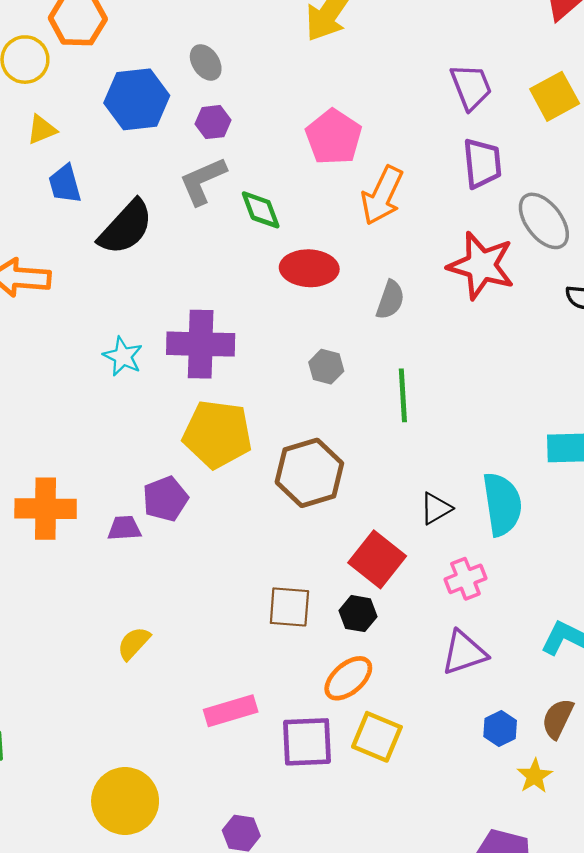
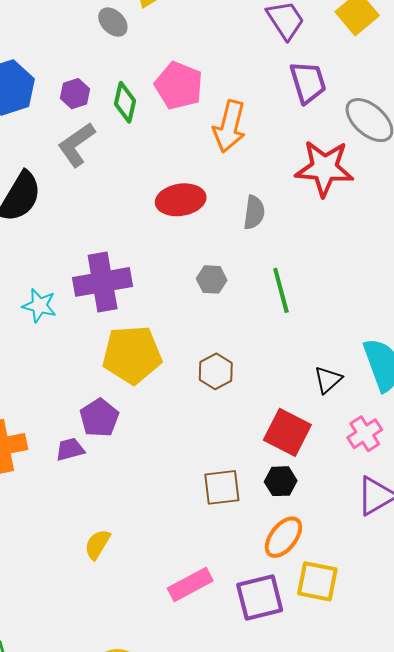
gray ellipse: (206, 62) -> (113, 22), moved
green diamond: (261, 210) -> (125, 102), moved, turned 45
brown hexagon: (309, 473) -> (216, 371), size x0.6

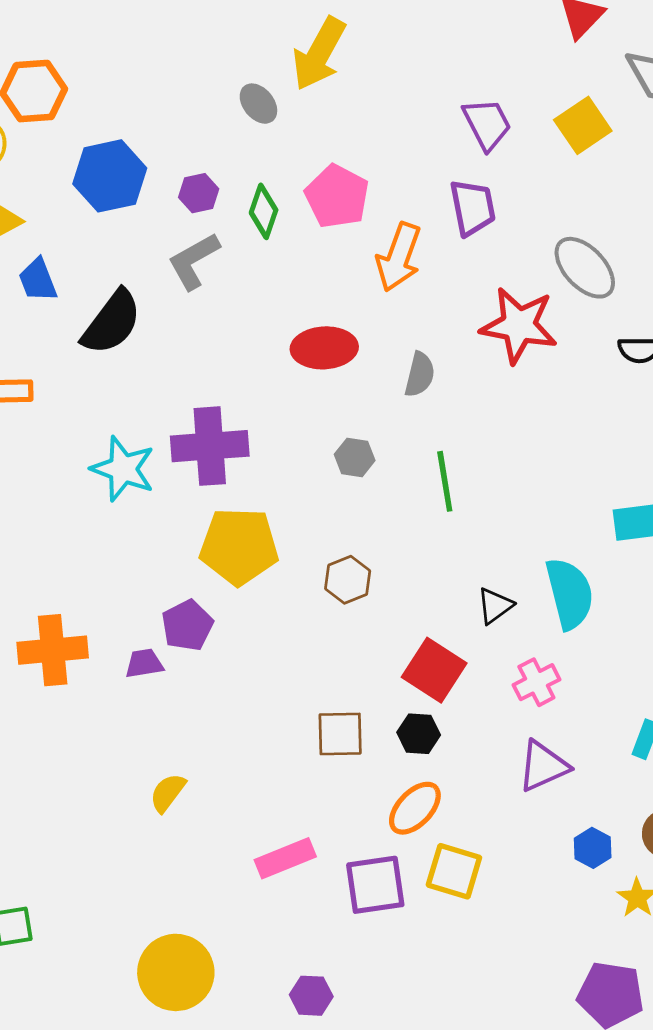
purple trapezoid: (308, 82) -> (473, 208), moved
cyan star: (39, 306) -> (123, 469), size x1.4

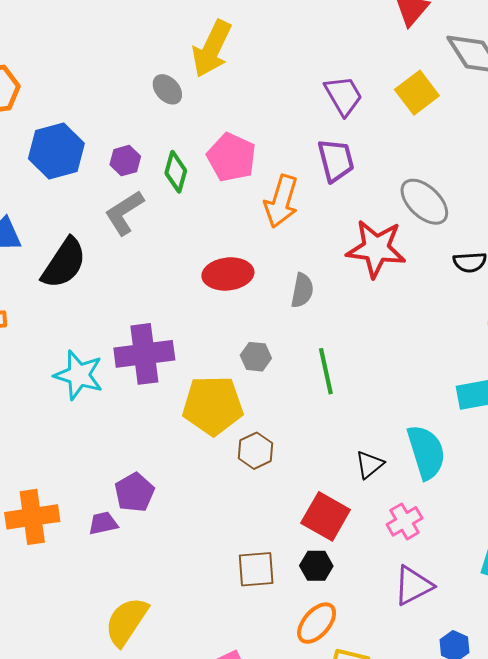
yellow pentagon: (239, 546) -> (213, 405), moved
yellow semicircle: (168, 793) -> (126, 621), size x1.6

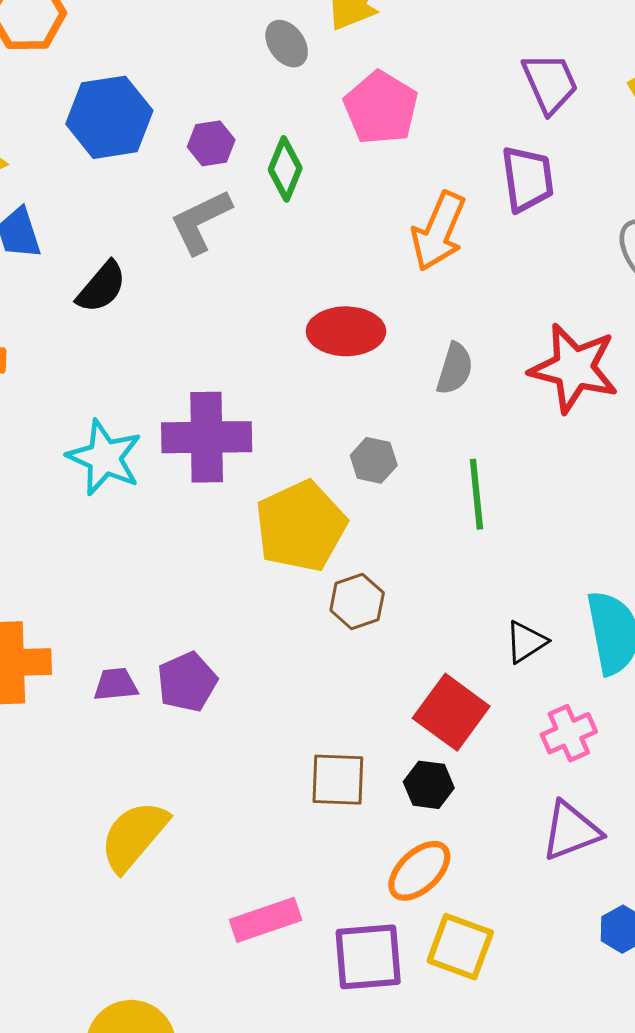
pink pentagon: (231, 157) -> (381, 108), moved
red star: (376, 249) -> (574, 368), moved
black semicircle: (64, 263) -> (101, 287), size x0.7
yellow pentagon: (213, 405) -> (301, 526), turned -30
purple pentagon: (134, 492) -> (187, 682), moved

